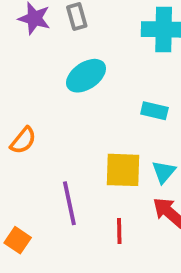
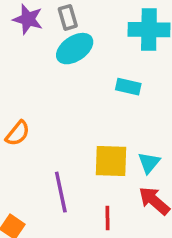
cyan ellipse: (86, 76) -> (75, 49), moved
cyan rectangle: (154, 111) -> (128, 87), moved

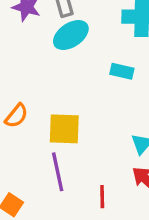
yellow square: (111, 161) -> (64, 129), moved

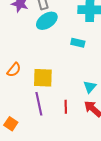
red line: (102, 197) -> (66, 107), moved

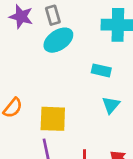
cyan triangle: (90, 87) -> (111, 105), moved

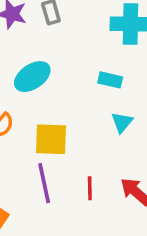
cyan ellipse: (58, 40) -> (32, 77), moved

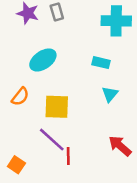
purple line: (44, 183) -> (52, 140), turned -36
red line: (90, 188) -> (68, 156), moved

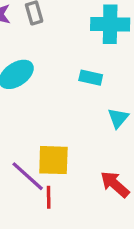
cyan triangle: (110, 94) -> (118, 118), moved
yellow square: (57, 107) -> (53, 160), moved

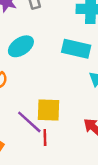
cyan rectangle: (91, 78) -> (76, 49), size x1.6

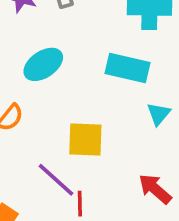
yellow square: (49, 110) -> (85, 139), moved

